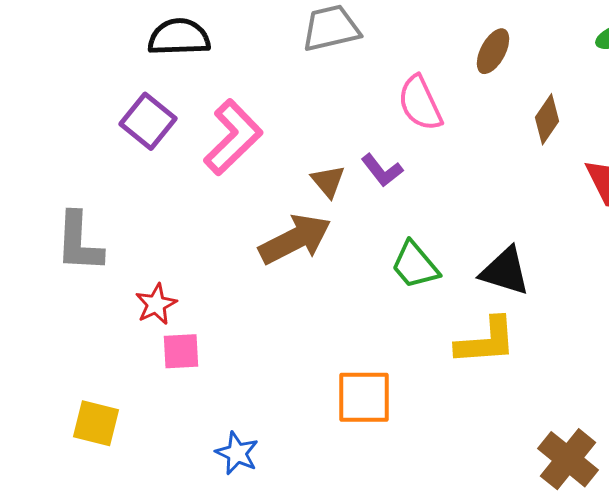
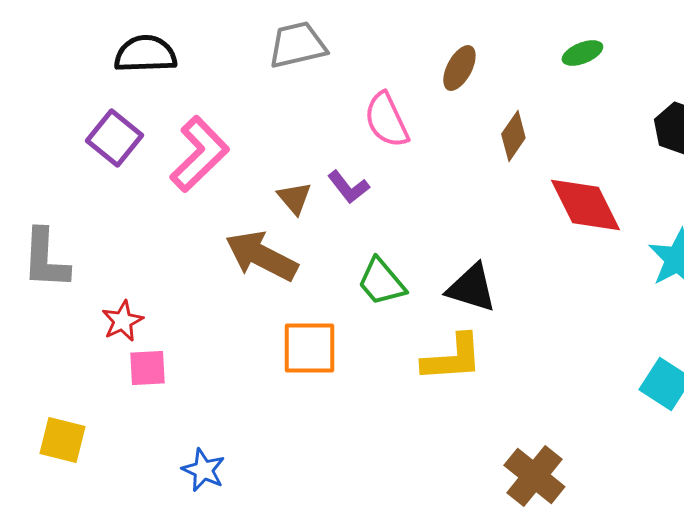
brown arrow: (295, 239) -> (261, 256), turned -126
orange square: (364, 397) -> (309, 348), moved

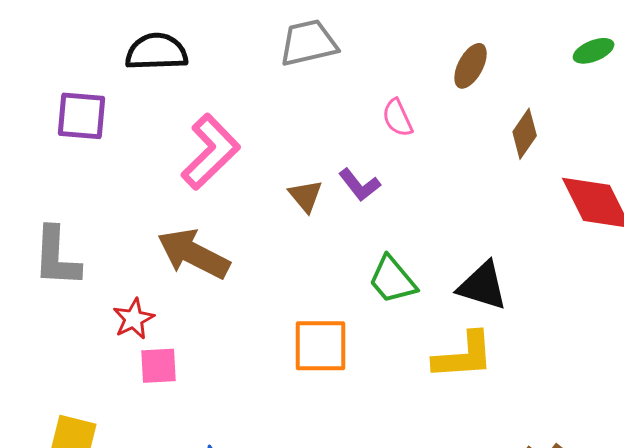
pink semicircle: (386, 120) -> (398, 118), size x0.7
purple square: (114, 138) -> (82, 116), moved, turned -34
brown arrow: (261, 256) -> (194, 254), moved

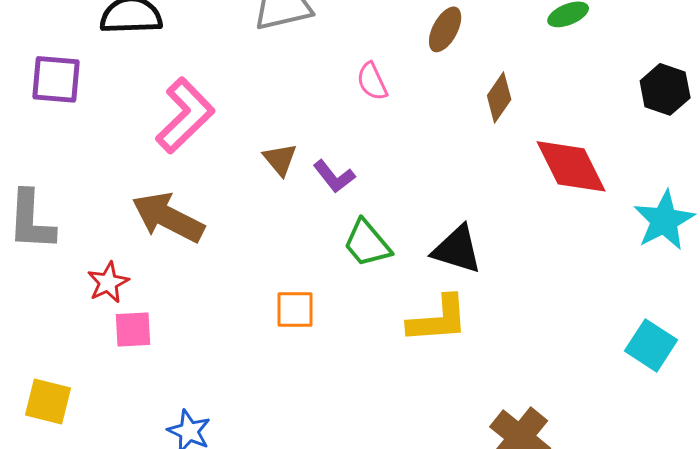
purple L-shape: (360, 185) -> (334, 176), moved
orange square: (321, 346) -> (295, 309), size x0.7

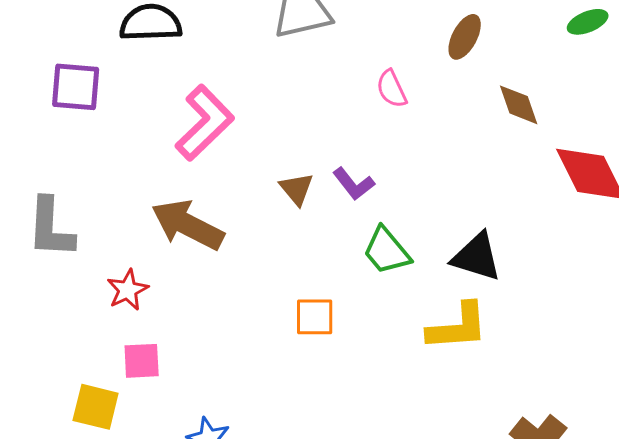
brown diamond: (499, 97) -> (519, 105), turned -54
brown triangle: (280, 159) -> (297, 189), moved
pink square: (133, 329) -> (142, 361), moved
yellow square: (48, 401) -> (96, 407), moved

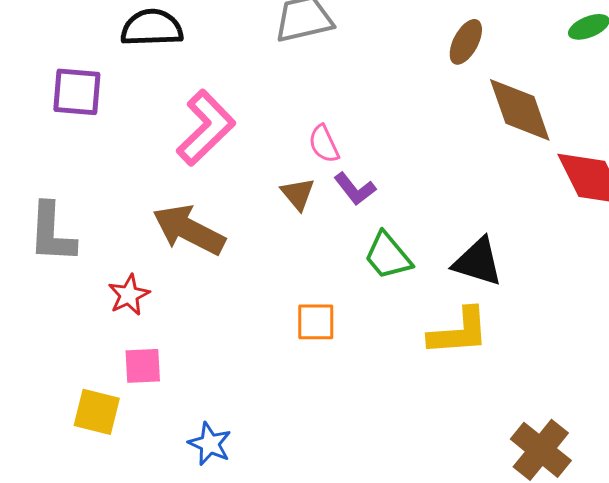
pink semicircle: (392, 89) -> (324, 144), moved
brown diamond: (519, 105) -> (520, 110), size x1.6

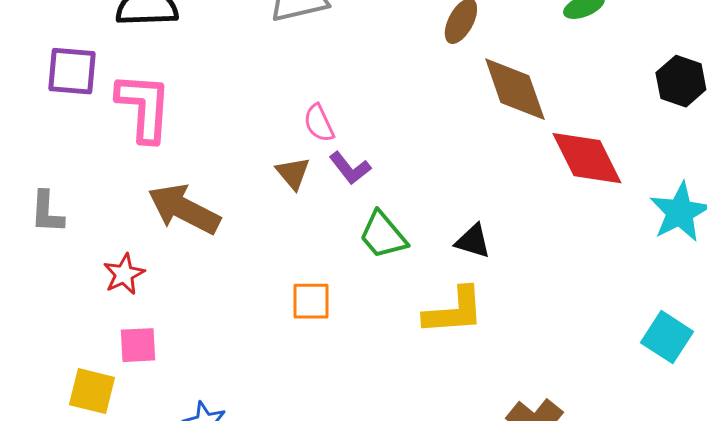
pink L-shape: (206, 128) -> (144, 107), moved, turned -42
gray L-shape: (52, 233) -> (47, 212), size x0.7
black triangle: (478, 262) -> (473, 241), size x0.7

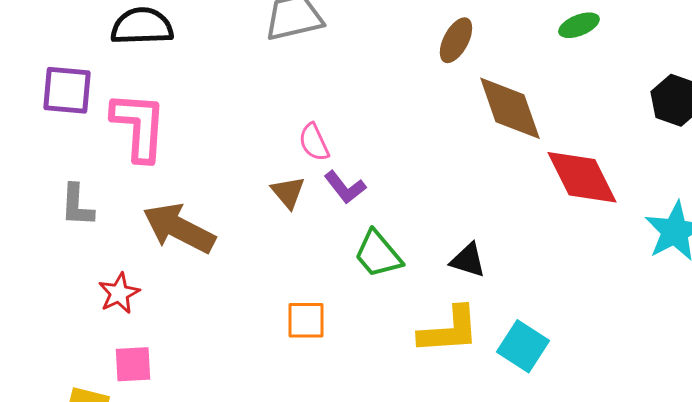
gray L-shape: (47, 212) -> (77, 205), moved
cyan square: (667, 337) -> (523, 346), moved

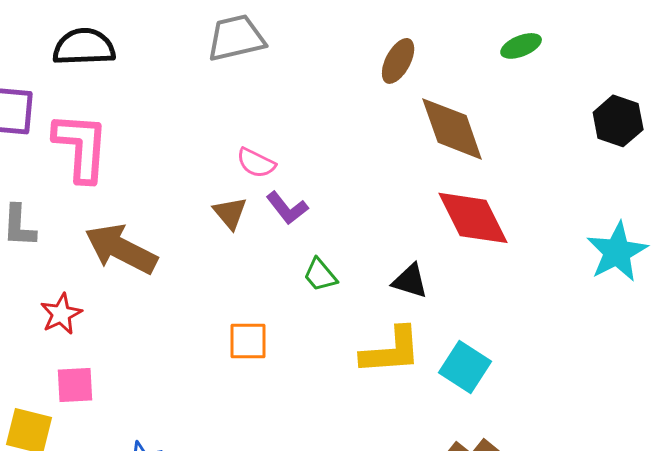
pink semicircle: (314, 142) -> (256, 163), turned -39
red diamond: (582, 177) -> (473, 218), moved
green trapezoid: (378, 254) -> (320, 275), size x0.7

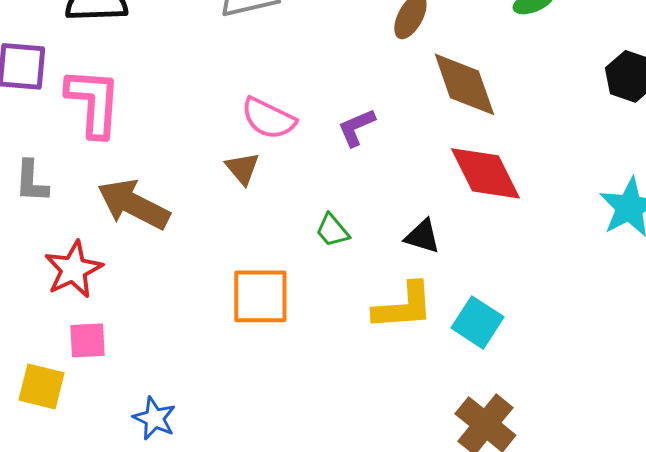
pink semicircle: (256, 163) -> (268, 118), size x1.4
purple L-shape: (287, 208) -> (356, 127), moved, turned 105
red star: (61, 314) -> (73, 269), size x1.4
orange square: (248, 341) -> (260, 296), size x1.5

